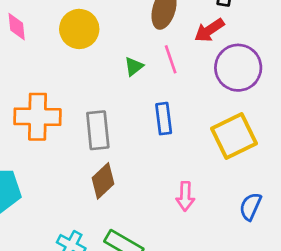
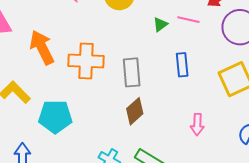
pink line: (171, 59) -> (188, 20), turned -60

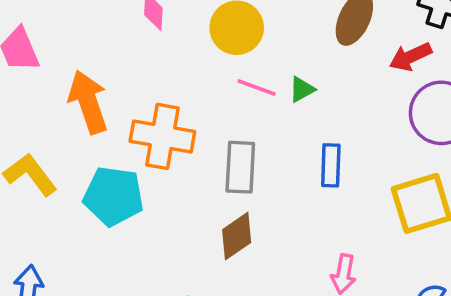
pink line: (188, 20) -> (257, 88), moved
cyan pentagon: (55, 117) -> (114, 196), moved

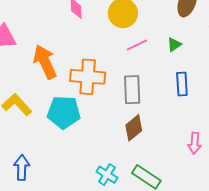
pink line: (257, 88) -> (137, 45), turned -40
green triangle: (302, 89) -> (174, 44), moved

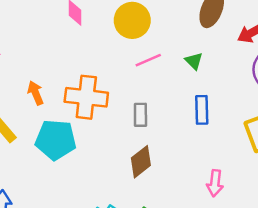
green triangle: (174, 44) -> (194, 61), turned -42
orange arrow: (45, 62) -> (36, 93), moved, size x0.6
gray rectangle: (132, 90) -> (140, 115), size x0.7

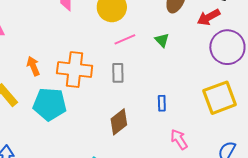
blue rectangle: (202, 110) -> (162, 103), moved, size x0.7
gray rectangle: (140, 115) -> (118, 73), moved
pink arrow: (215, 183) -> (179, 139), turned 140

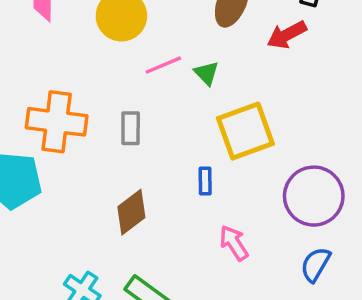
pink line: (125, 39) -> (163, 65), moved
purple circle: (227, 47) -> (314, 196), moved
yellow square: (220, 98) -> (245, 131), moved

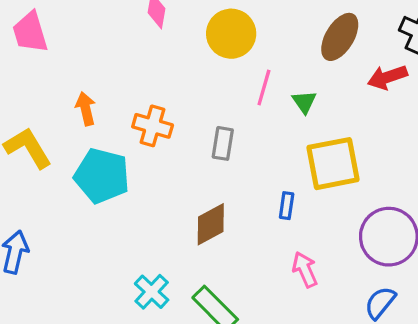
pink line: (163, 65) -> (264, 87), turned -60
orange cross: (57, 122) -> (153, 126), size x0.7

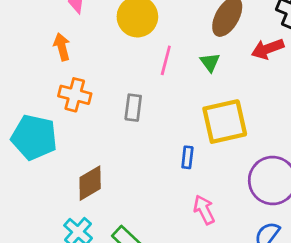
green triangle: (304, 102) -> (210, 62), moved
orange arrow: (86, 109) -> (62, 47), moved
brown diamond: (211, 224) -> (90, 183), moved

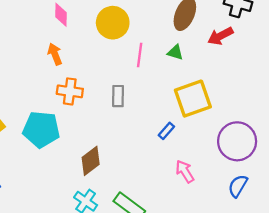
green triangle: (210, 62) -> (175, 52), turned -30
blue rectangle: (187, 157) -> (166, 131), turned 42

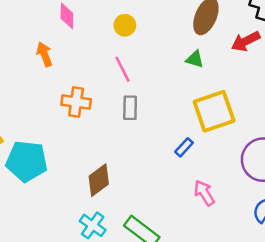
yellow circle: (113, 23) -> (125, 25), size x0.6
orange arrow: (55, 54) -> (44, 54), moved
pink line: (140, 55) -> (123, 69), moved, turned -35
cyan pentagon: (41, 129) -> (27, 161), moved

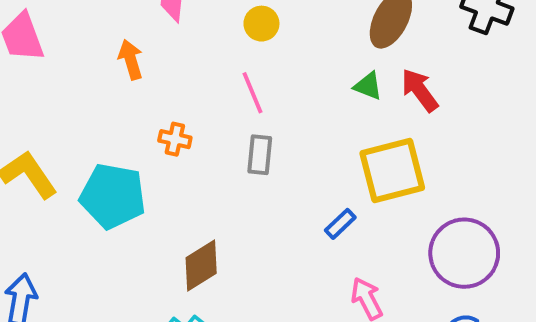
red arrow: (246, 41) -> (420, 90), moved, turned 76
orange cross: (76, 102) -> (175, 139), size x0.7
cyan pentagon: (27, 161) -> (113, 196), moved

